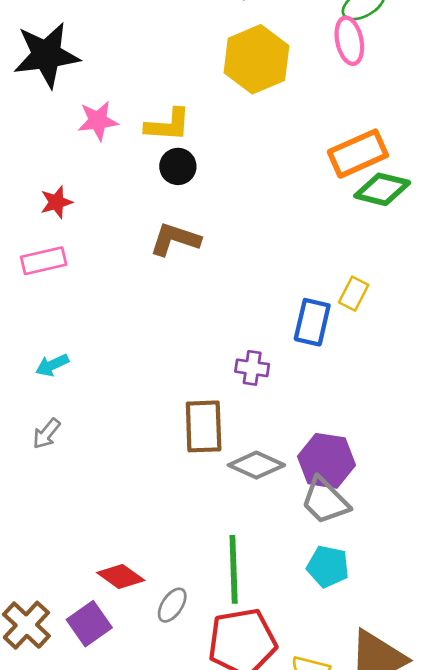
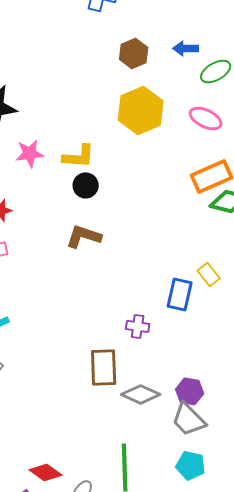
pink ellipse: (349, 41) -> (206, 118), moved, turned -52
yellow rectangle: (354, 294) -> (209, 274), turned -65
purple hexagon: (326, 461) -> (190, 391), size x0.7

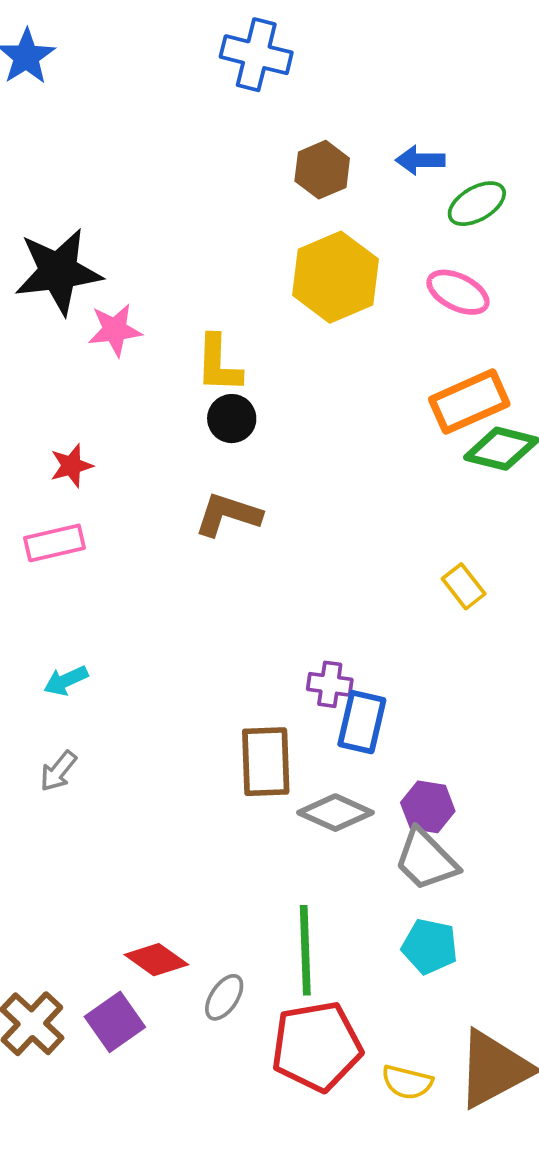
pink star: (30, 153) -> (115, 330), moved
yellow L-shape: (79, 156) -> (219, 364), turned 88
blue rectangle: (180, 294) -> (362, 722), moved

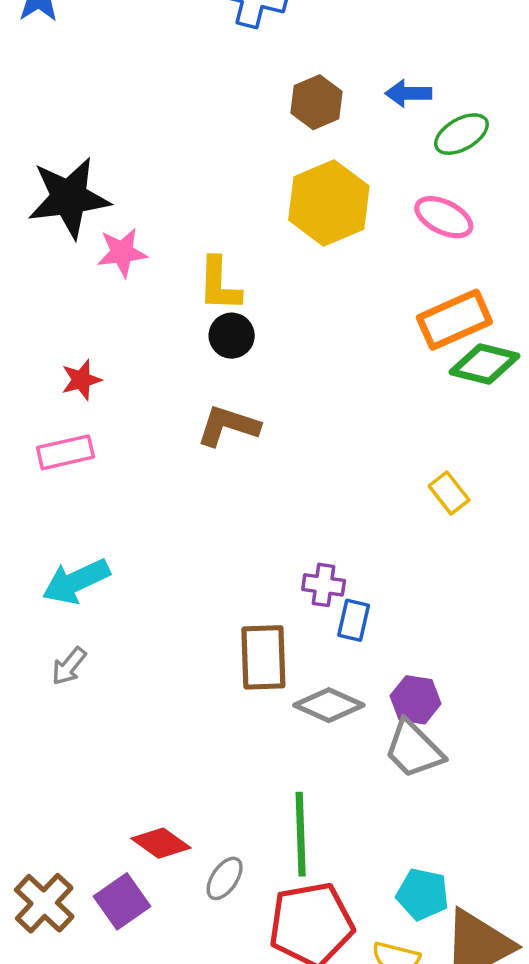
cyan arrow: (66, 681) -> (76, 581), size x1.6
blue rectangle: (362, 722) -> (354, 620), size x0.7
cyan pentagon: (430, 946) -> (423, 894), moved

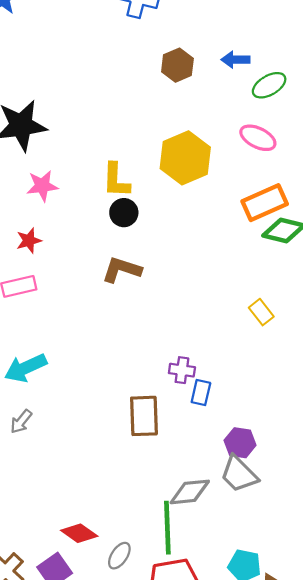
yellow hexagon: (329, 203) -> (185, 158), moved
pink star: (122, 253) -> (42, 186), moved
gray diamond: (329, 705) -> (190, 492), moved, turned -30

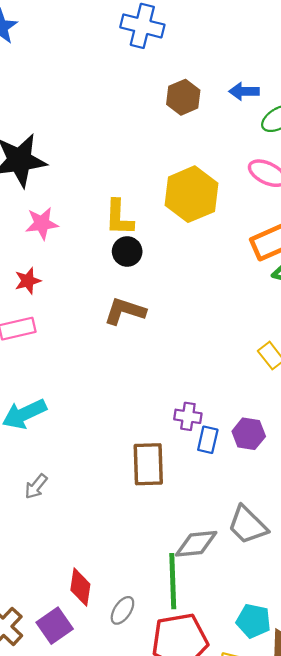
gray arrow: (21, 422) -> (36, 486), moved
purple hexagon: (240, 443) -> (249, 434), moved
red diamond: (79, 533) -> (80, 587), turned 63

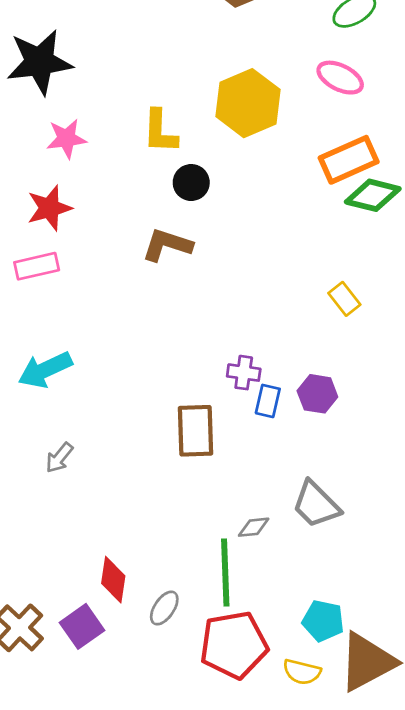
black circle: (127, 252) -> (191, 183), moved
red star: (28, 281) -> (49, 208), size x1.4
gray diamond: (196, 544) -> (254, 527), size x0.6

